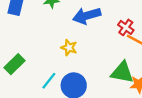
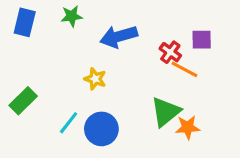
green triangle: (122, 72) -> (166, 112), turned -50

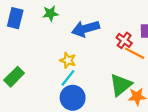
cyan line: (69, 123) -> (68, 78), moved

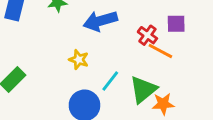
cyan line: (68, 78) -> (110, 81), moved

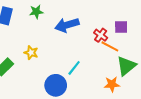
yellow star: (79, 60) -> (31, 53), moved
green triangle: (143, 90) -> (126, 66), moved

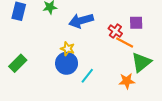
yellow star: (31, 53) -> (68, 49), moved
cyan line: (74, 68) -> (87, 76), moved
blue circle: (56, 85) -> (67, 63), moved

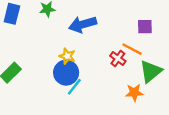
red cross: (115, 31) -> (118, 58), moved
cyan line: (87, 76) -> (74, 87), moved

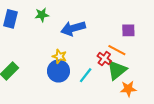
green triangle: (151, 71) -> (117, 70), moved
cyan line: (74, 87) -> (86, 75), moved
orange star: (134, 93) -> (128, 89), moved

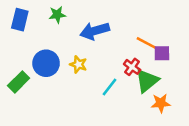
purple square: (128, 30) -> (162, 53), moved
orange line: (117, 50) -> (147, 43), moved
blue circle: (58, 71) -> (46, 63), moved

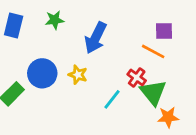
blue arrow: (95, 31) -> (96, 38), turned -48
purple square: (162, 53) -> (164, 31), moved
green triangle: (147, 81) -> (153, 92), turned -30

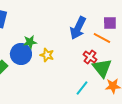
green star: (55, 20) -> (30, 42), moved
blue arrow: (96, 38) -> (78, 28), moved
cyan line: (112, 99) -> (82, 88), moved

